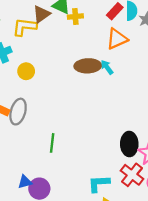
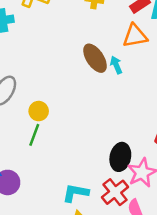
brown ellipse: (88, 66) -> (95, 58), turned 45
yellow circle: (26, 71) -> (39, 111), moved

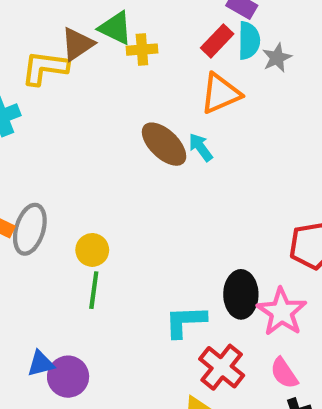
red cross: (115, 192) -> (222, 367), moved
cyan L-shape: (75, 193) -> (185, 321), moved

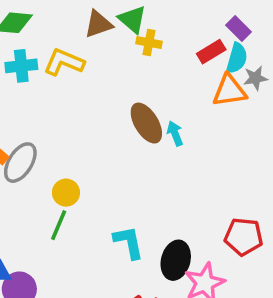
yellow L-shape: (45, 68) -> (64, 62), moved
orange triangle: (220, 93) -> (229, 91), moved
cyan L-shape: (185, 321) -> (129, 242), moved, turned 66

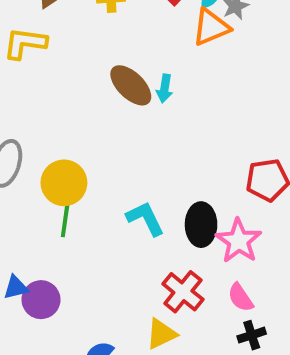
cyan arrow: (175, 133) -> (165, 89), turned -135
yellow circle: (66, 193) -> (64, 183), size x1.5

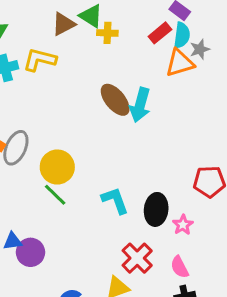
cyan arrow: (165, 89) -> (140, 105), size x1.6
green line: (65, 220) -> (55, 195), turned -60
pink star: (239, 241) -> (183, 225), size x0.6

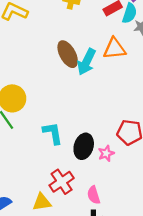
orange triangle: (180, 63) -> (114, 49), moved
pink star: (183, 225) -> (106, 153), moved

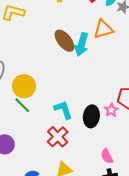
pink star: (106, 153) -> (111, 110), moved
red cross: (62, 182) -> (58, 137), moved

